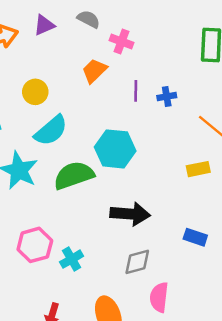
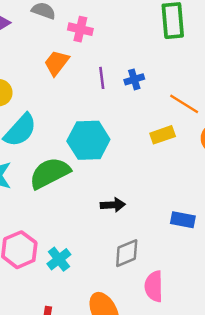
yellow rectangle: (198, 169) -> (163, 135), moved
black arrow: (130, 214) -> (113, 205), size x0.6

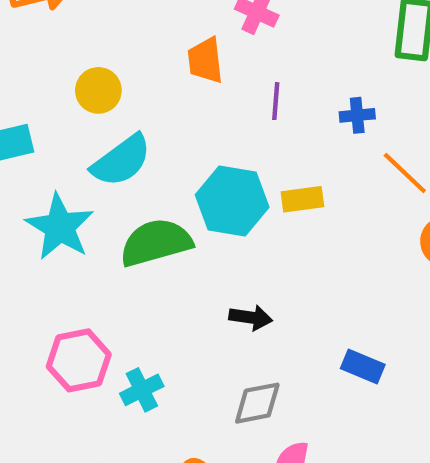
orange trapezoid: (57, 63) -> (205, 60), turned -56
blue cross: (134, 79) -> (357, 115), moved
yellow rectangle: (163, 135) -> (302, 199), moved

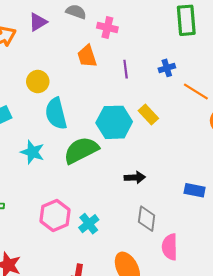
cyan semicircle: (121, 161) -> (56, 114), turned 124
yellow rectangle: (302, 199) -> (148, 114), turned 66
cyan star: (60, 227) -> (32, 152), size x0.7
gray diamond: (257, 403) -> (147, 219), turned -60

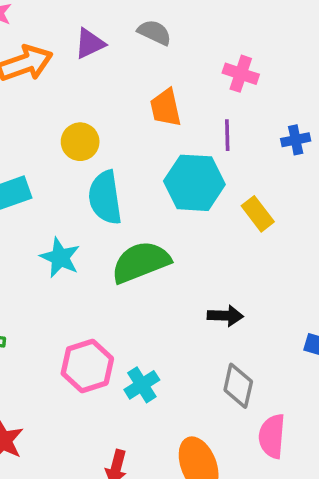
pink cross: (107, 28) -> (241, 74), moved
cyan hexagon: (114, 122) -> (194, 183), moved

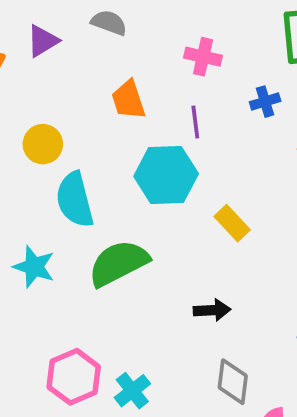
blue cross: (296, 140) -> (265, 102), moved
yellow rectangle: (258, 214) -> (232, 223), moved

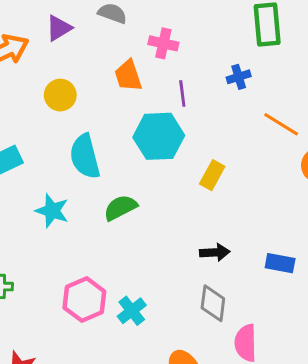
pink cross: (203, 57) -> (163, 43), moved
yellow circle: (43, 144) -> (60, 95), moved
yellow rectangle: (232, 223) -> (212, 175), turned 72
green semicircle: (118, 263) -> (120, 208), size x0.7
black arrow: (212, 310) -> (215, 252), moved

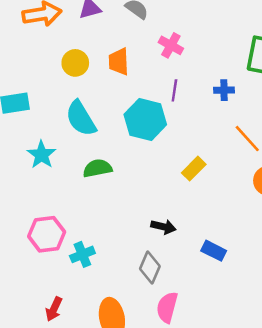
orange trapezoid: (128, 76) -> (119, 62), moved
cyan semicircle: (85, 156) -> (81, 118), turned -33
yellow rectangle: (212, 175) -> (194, 169), moved

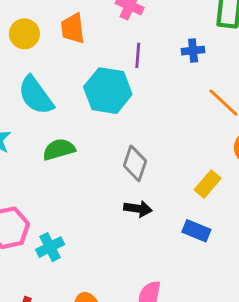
yellow rectangle: (194, 169) -> (208, 184), moved
gray diamond: (150, 267) -> (135, 163), moved

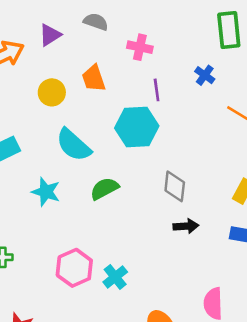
blue cross: (193, 51) -> (205, 75), turned -36

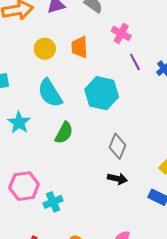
purple line: (157, 90) -> (135, 62), moved, turned -36
green semicircle: (104, 189) -> (64, 133), turned 130

